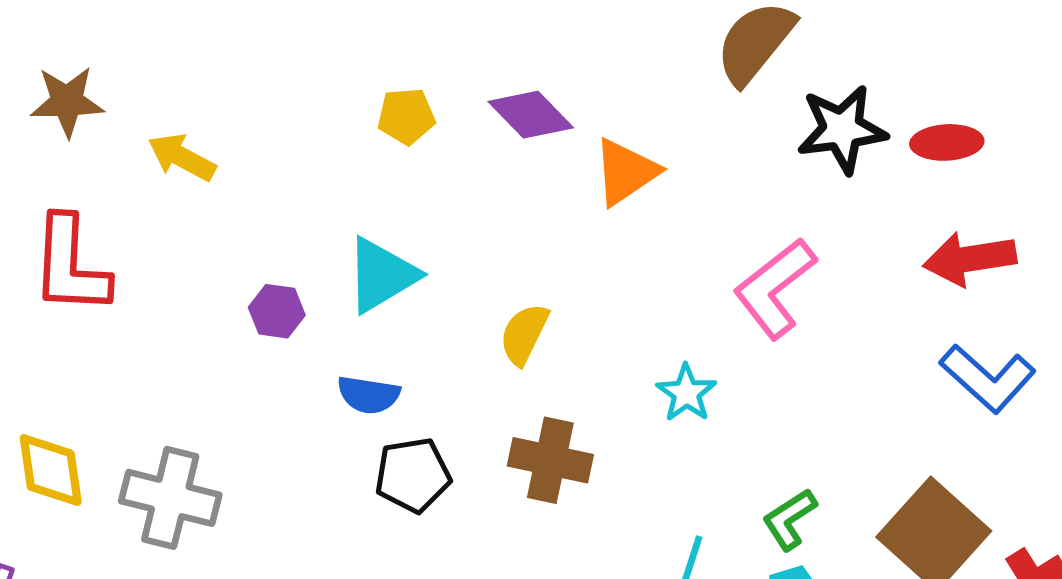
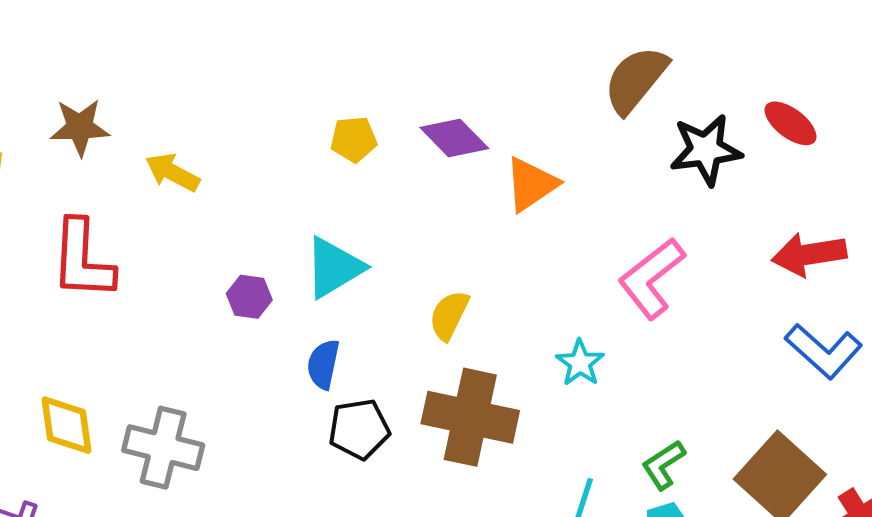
red ellipse: (947, 142) -> (790, 123), moved, turned 40
blue semicircle: (368, 395) -> (323, 364), turned 93
brown cross: (550, 460) -> (470, 417), size x1.4

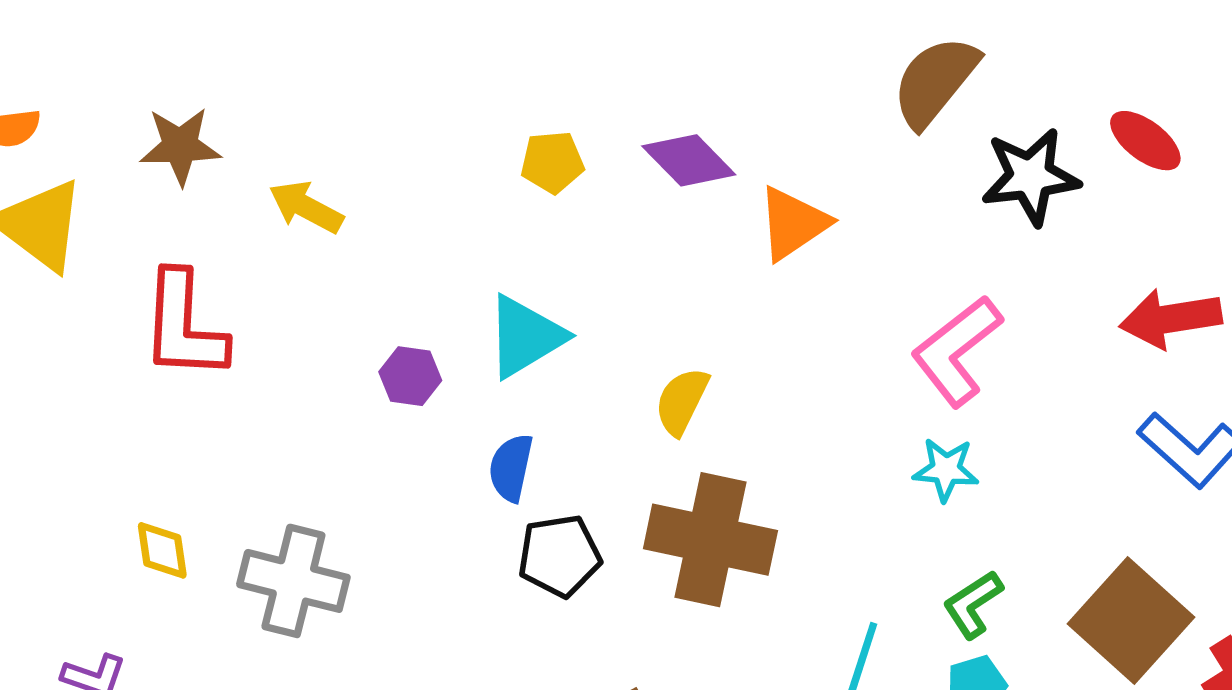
cyan star: (580, 363) -> (946, 470), moved, turned -30
yellow diamond: (67, 425) -> (162, 550), size x0.7

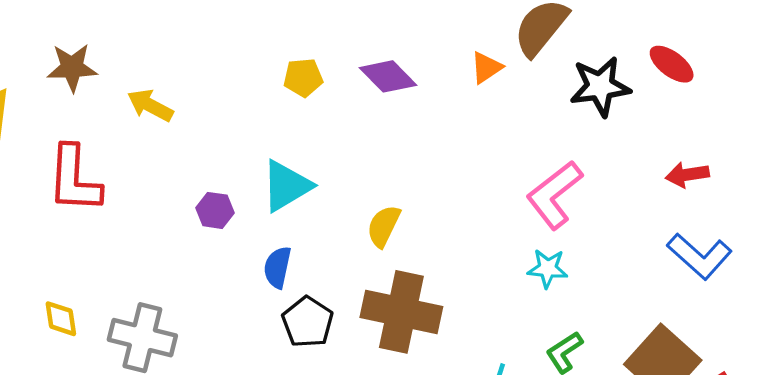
orange triangle: (793, 223) -> (486, 67), moved, size x0.7
red arrow: (1171, 319) -> (687, 175), size x0.7
black pentagon: (559, 556) -> (308, 322), turned -30

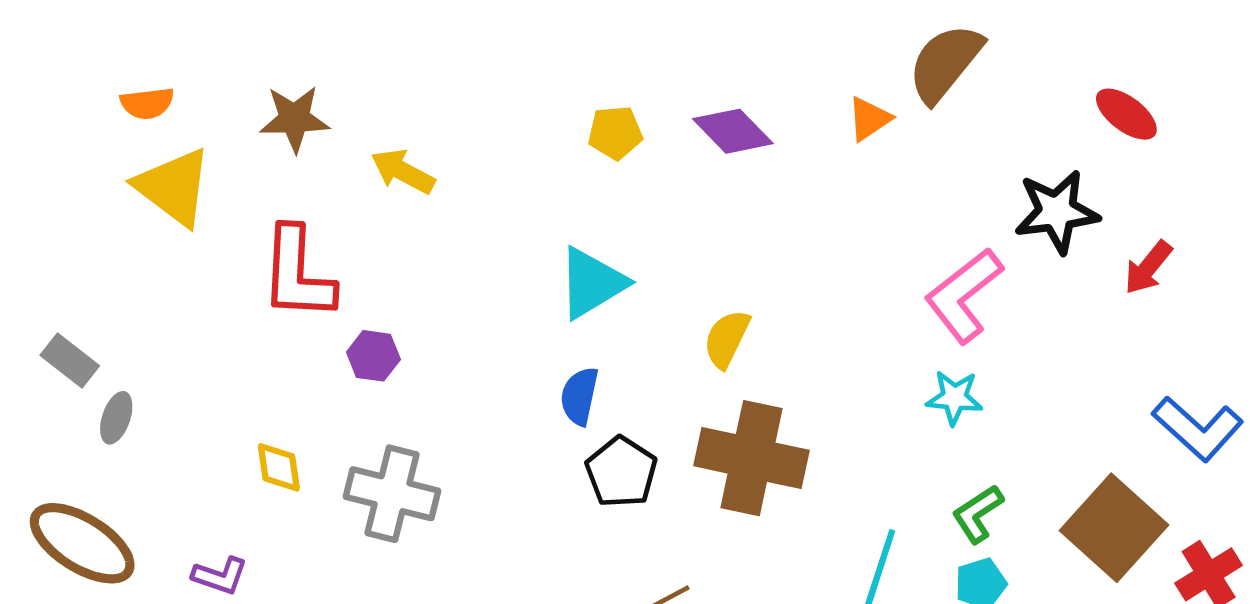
black star: (600, 86) -> (1057, 212), moved
red arrow: (687, 175) -> (1148, 267), turned -42
purple hexagon: (215, 210) -> (373, 356), moved
blue L-shape: (699, 256) -> (1198, 429), moved

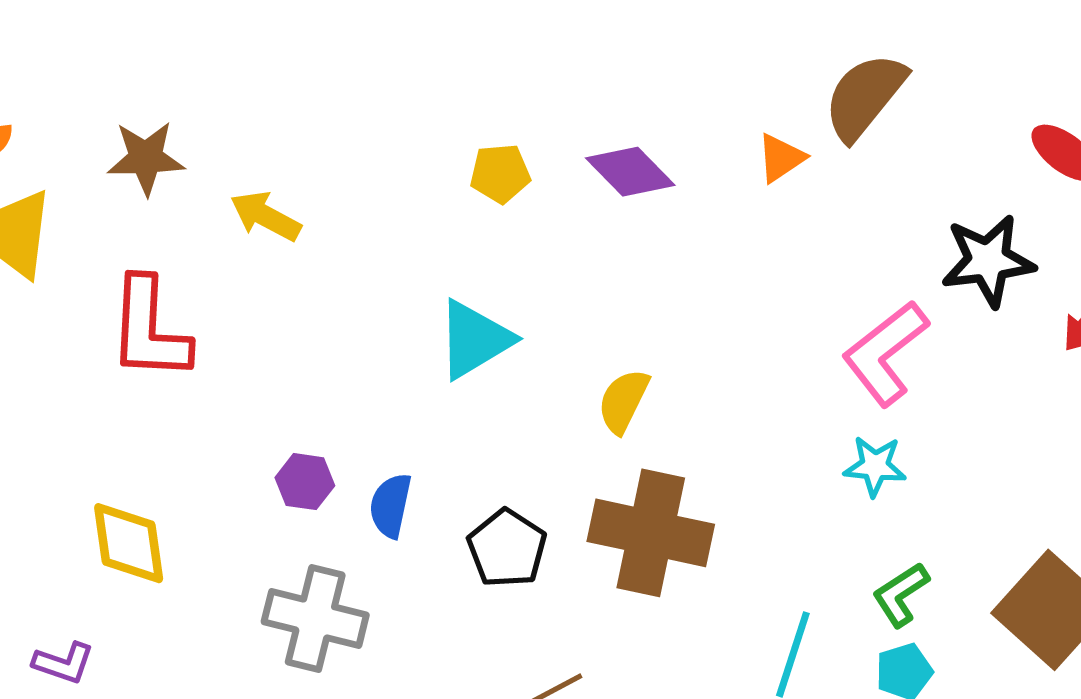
purple hexagon: (373, 356) -> (305, 482), moved
blue semicircle: (579, 396) -> (391, 506), moved
yellow diamond: (279, 467) -> (129, 543), size x1.5
gray cross: (392, 494) -> (315, 618), moved

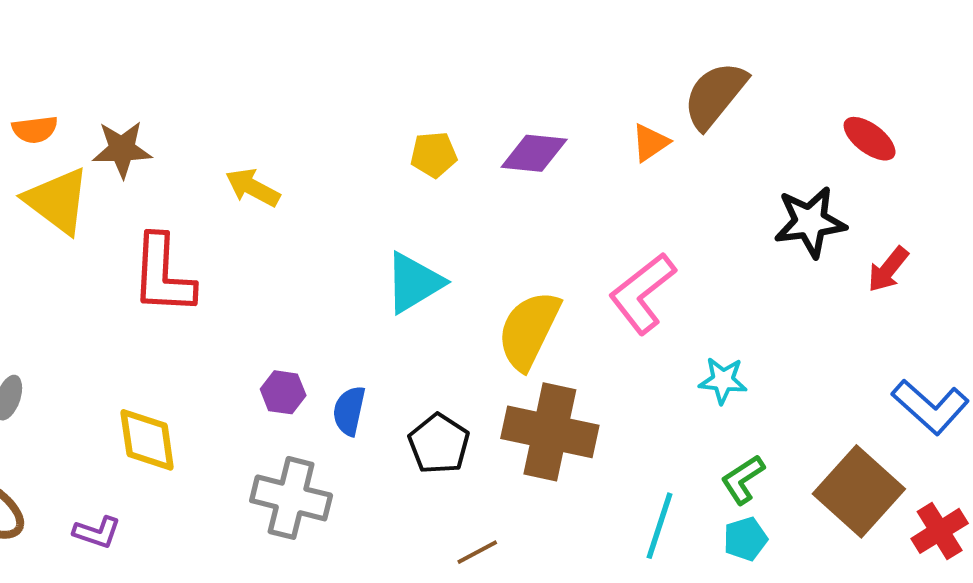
brown star: (146, 158) -> (122, 149), moved
purple diamond: (630, 172) -> (534, 153), turned -40
pink L-shape: (885, 353) -> (642, 293), moved
yellow semicircle: (623, 401) -> (529, 330), size x1.6

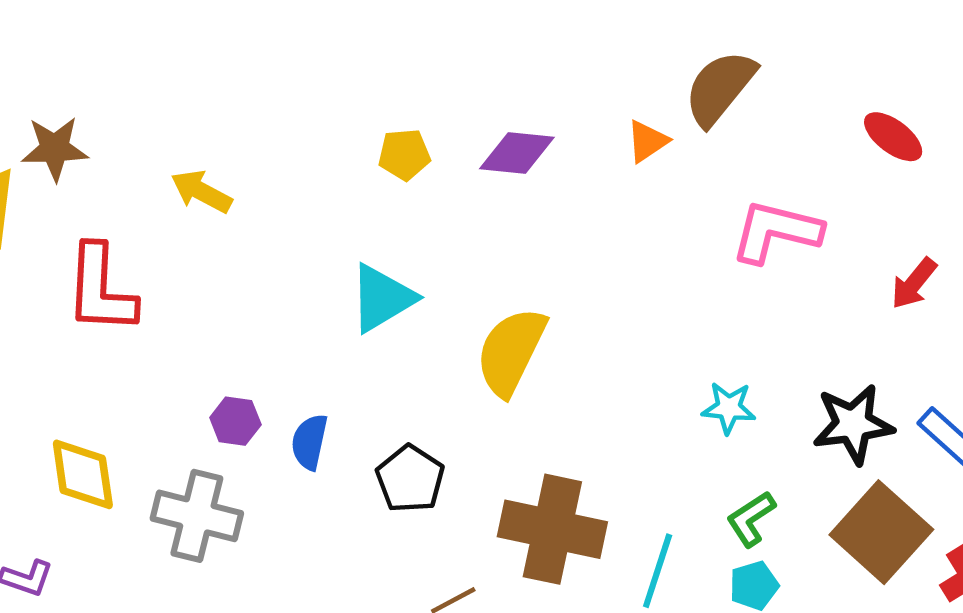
black star: (810, 222) -> (853, 424), moved
pink L-shape: (642, 293) -> (776, 232), moved, turned 52
brown cross: (550, 432) -> (552, 529), moved
gray cross: (291, 498) -> (197, 516), moved

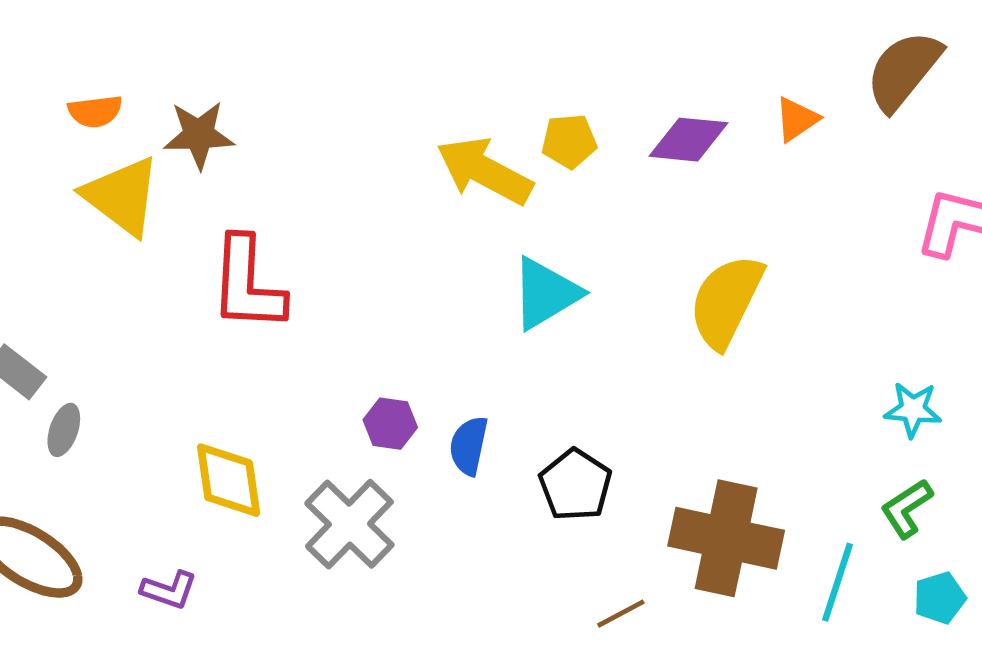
orange triangle: (647, 141) -> (797, 119), moved
yellow arrow: (201, 192) -> (484, 171), moved, size x1.5
yellow semicircle: (511, 351) -> (726, 301), moved
gray cross: (197, 516) -> (349, 524), turned 30
green L-shape: (751, 519) -> (907, 508), moved

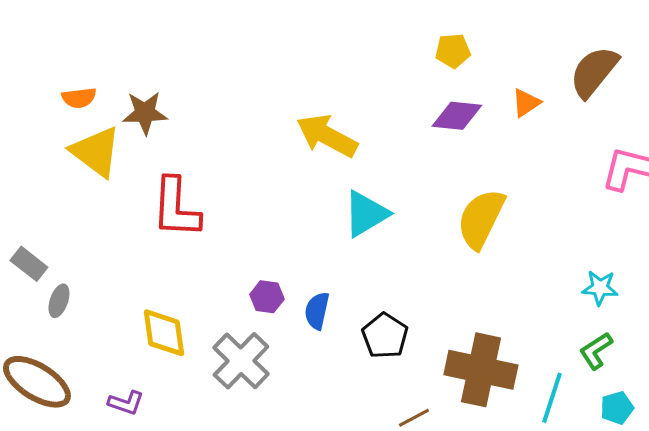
yellow pentagon: (569, 141) -> (453, 51), moved

